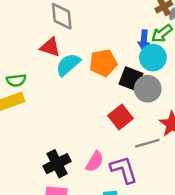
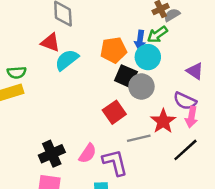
orange pentagon: (103, 63) -> (114, 50), moved

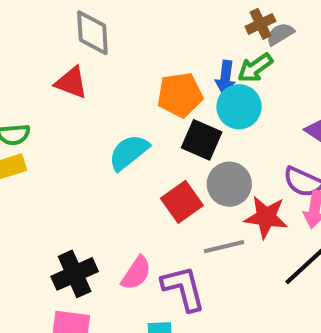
cyan semicircle: (67, 60) -> (129, 152), moved
gray circle: (141, 87) -> (229, 184), moved
red star: (163, 121) -> (266, 217), turned -30

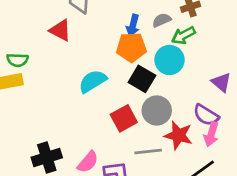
gray semicircle: (280, 34) -> (162, 20), moved
blue arrow: (225, 77) -> (133, 25), moved

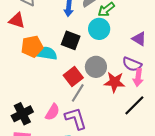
orange pentagon: (131, 47) -> (32, 46), moved
black square: (142, 79) -> (71, 40), moved
cyan semicircle: (93, 81) -> (46, 53), turned 50
gray line: (148, 152) -> (78, 93), moved, turned -42

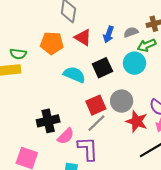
red triangle: (17, 21) -> (83, 37), moved
black square: (71, 40) -> (102, 68), turned 30
orange pentagon: (32, 46) -> (52, 43), moved
black cross: (22, 114) -> (48, 121), moved

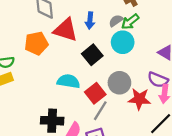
gray semicircle: (131, 32) -> (116, 21), moved
red triangle: (83, 37) -> (66, 30), size x1.4
cyan semicircle: (74, 75) -> (68, 81), moved
black cross: (48, 121) -> (52, 121), turned 30

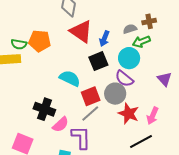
blue arrow: (90, 21) -> (104, 39), moved
gray semicircle: (116, 21) -> (130, 29), moved
orange pentagon: (36, 43) -> (40, 41), moved
purple semicircle: (158, 80) -> (124, 79), moved

